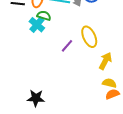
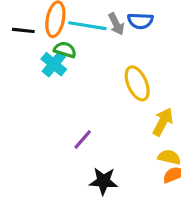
purple line: (67, 46) -> (83, 139), moved
black star: (36, 98) -> (103, 181), moved

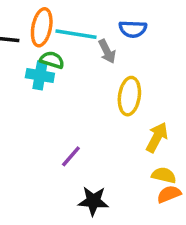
gray arrow: (116, 24) -> (107, 51), moved
cyan cross: (54, 64) -> (40, 75), turned -30
yellow ellipse: (137, 83) -> (129, 96), turned 32

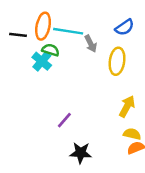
blue semicircle: (133, 29) -> (125, 27), moved, turned -36
cyan cross: (40, 75) -> (42, 61), turned 30
yellow ellipse: (129, 96) -> (117, 61), moved

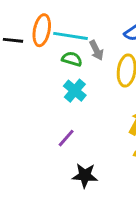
green semicircle: (51, 50) -> (72, 59), moved
cyan cross: (42, 61) -> (75, 91), moved

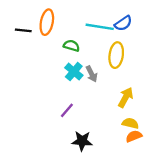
cyan line: (71, 36) -> (100, 27), moved
gray arrow: (96, 50) -> (91, 74), moved

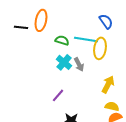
blue semicircle: (123, 23) -> (106, 21), turned -91
cyan line: (100, 27) -> (86, 39), moved

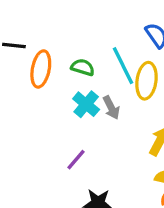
orange ellipse: (41, 20) -> (41, 69), moved
cyan line: (86, 39) -> (123, 66), turned 55

